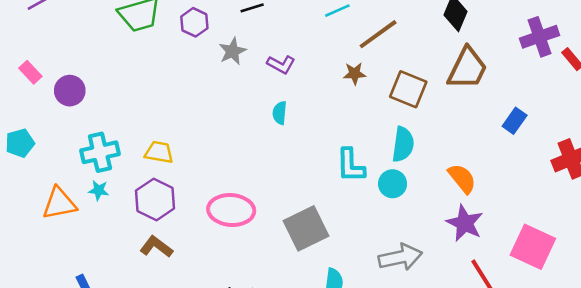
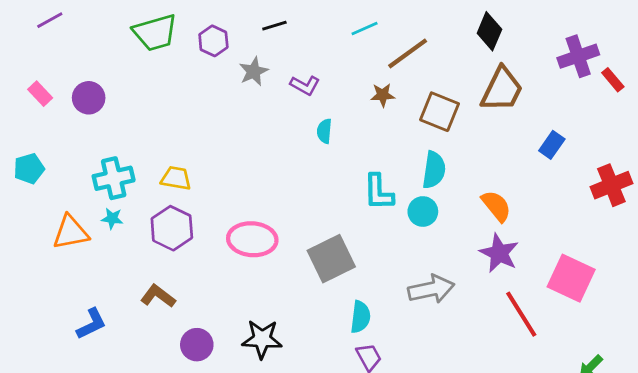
purple circle: (70, 91) -> (89, 98), moved
cyan semicircle: (280, 113) -> (324, 131), moved
brown L-shape: (156, 247) -> (158, 296), moved

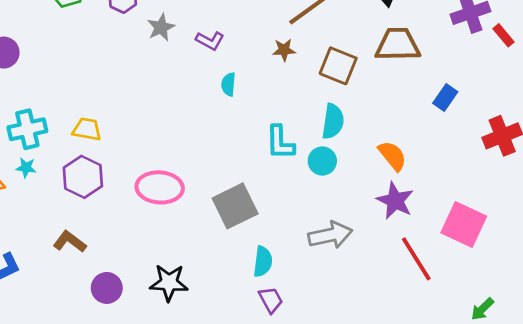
brown trapezoid: (502, 89) -> (398, 45), turned -117

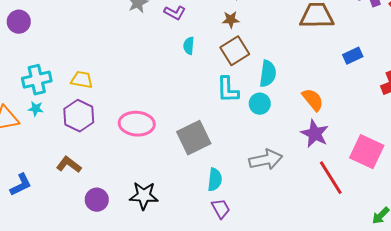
brown square: (338, 66) -> (235, 51), moved, turned 36
blue rectangle: (445, 98) -> (353, 56), turned 30

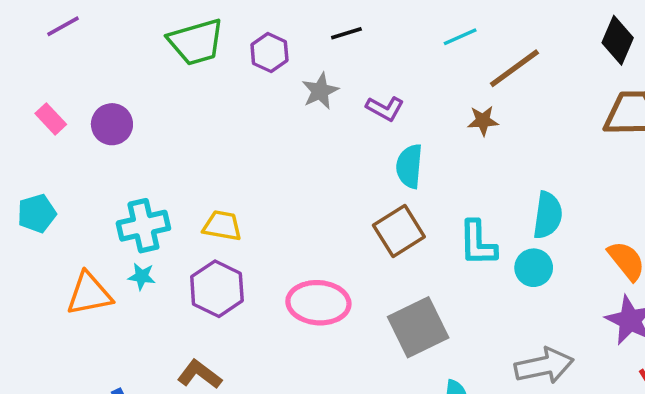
cyan semicircle: (189, 46) -> (409, 166), size x1.4
brown square: (235, 51) -> (399, 231), moved

